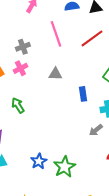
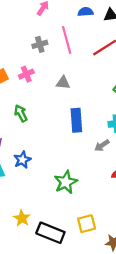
gray cross: (23, 47) -> (40, 44), moved
blue rectangle: (83, 94) -> (76, 120), moved, size x1.5
blue star: (39, 161) -> (22, 160), moved

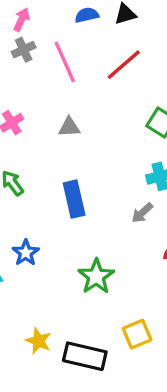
gray cross: (40, 44) -> (24, 50), moved
blue rectangle: (76, 120) -> (74, 199), moved

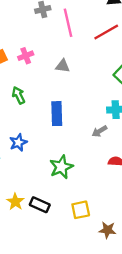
black rectangle: (85, 356) -> (40, 205), moved, size x0.7

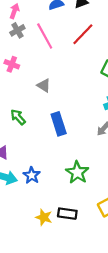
pink cross: (26, 56) -> (12, 64), moved, turned -32
gray triangle: (63, 66) -> (44, 86), moved, turned 40
blue star: (18, 142) -> (32, 175), moved

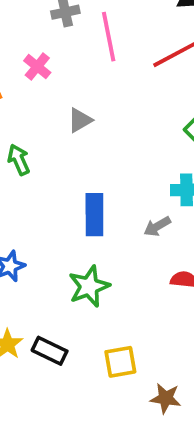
gray triangle: (44, 86) -> (80, 120), turned 40
blue rectangle: (59, 124) -> (94, 215), moved

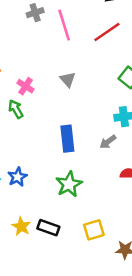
pink cross: (37, 67) -> (26, 86), moved
gray triangle: (80, 120) -> (68, 79), moved, turned -35

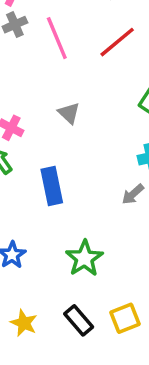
blue rectangle: (67, 139) -> (52, 186), moved
black rectangle: (48, 228) -> (79, 320), moved, turned 35

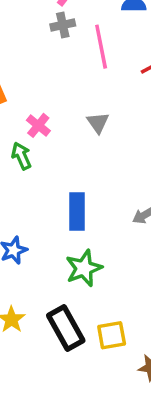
blue rectangle: (52, 186) -> (77, 212), moved
black rectangle: (79, 320) -> (66, 328), size x1.4

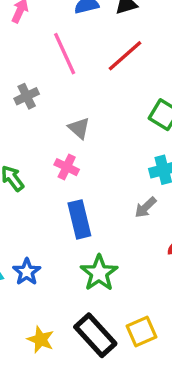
gray cross: (63, 25) -> (27, 96), moved
pink cross: (38, 125) -> (67, 167), moved

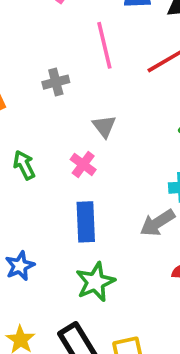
gray arrow: (146, 207) -> (157, 223), size x1.4

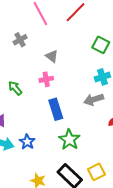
pink cross: (83, 164) -> (46, 79), turned -32
gray arrow: (157, 223) -> (94, 100), turned 30

